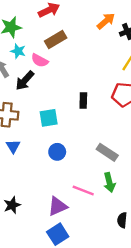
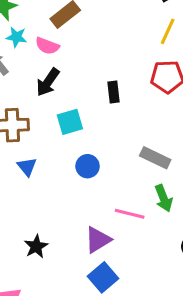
black arrow: (25, 81) -> (48, 82), moved

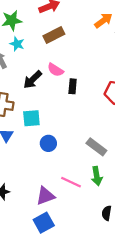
pink semicircle: (47, 46) -> (55, 70), moved
black rectangle: (114, 92) -> (73, 86), moved
cyan square: (70, 122) -> (31, 118), moved

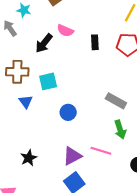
black rectangle: (73, 86) -> (95, 42), moved
blue circle: (48, 143) -> (68, 112), moved
pink line: (71, 182) -> (101, 151), moved

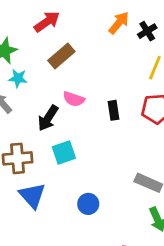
cyan square: (48, 81) -> (64, 152), moved
blue triangle: (26, 102) -> (32, 196), size x1.5

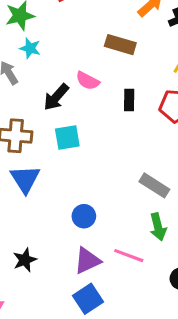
brown rectangle: (61, 56) -> (120, 45), moved, turned 48
blue circle: (88, 204) -> (84, 216), moved

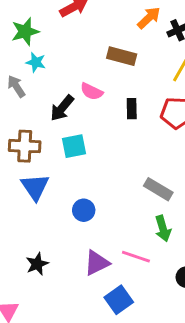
blue circle: (84, 216) -> (84, 210), moved
blue square: (88, 299) -> (119, 300), moved

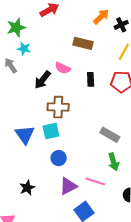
brown cross: (25, 146) -> (58, 107), moved
cyan square: (74, 146) -> (51, 131), moved
blue circle: (84, 210) -> (59, 158), moved

